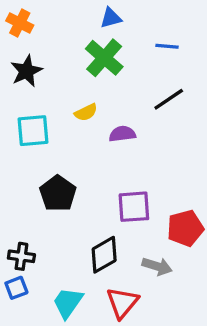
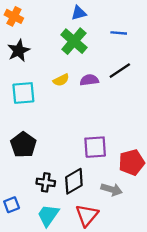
purple semicircle: (122, 134) -> (89, 80), moved
black pentagon: (58, 193) -> (23, 145), moved
black cross: (21, 256) -> (46, 182), moved

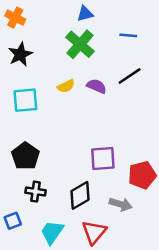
purple semicircle: (89, 80) -> (97, 86), turned 30
black cross: (46, 182) -> (36, 192), moved

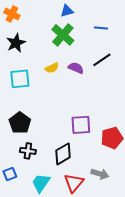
gray arrow: (121, 204) -> (100, 174), moved

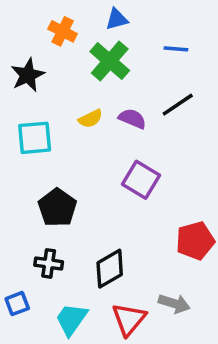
orange cross: (12, 14) -> (63, 31), moved
black pentagon: (20, 123) -> (57, 208), moved
purple square: (81, 125) -> (141, 180), moved, turned 35

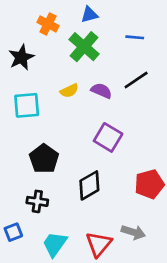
black diamond: (110, 269) -> (89, 185), moved

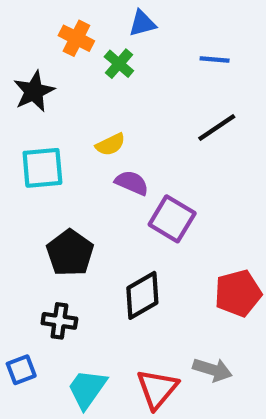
green cross: (84, 47) -> (119, 64), moved, size x0.6
purple semicircle: (101, 91) -> (132, 183), moved

